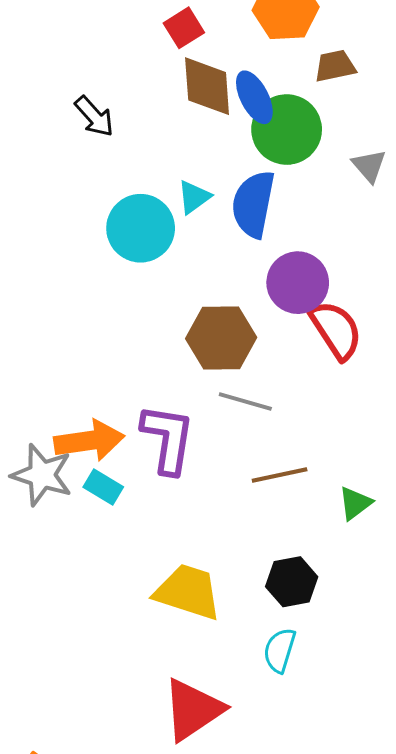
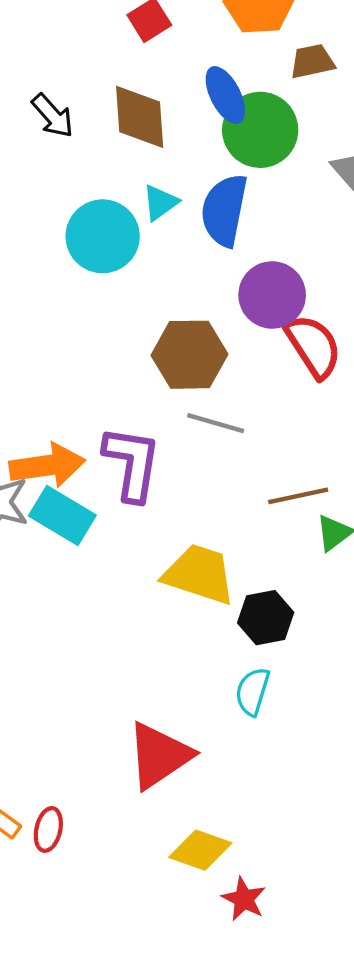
brown diamond: (207, 86) -> (140, 117), moved
brown line: (280, 475) -> (298, 496), moved
cyan rectangle: (103, 487) -> (62, 516), size x1.5
yellow trapezoid: (188, 592) -> (199, 574), moved

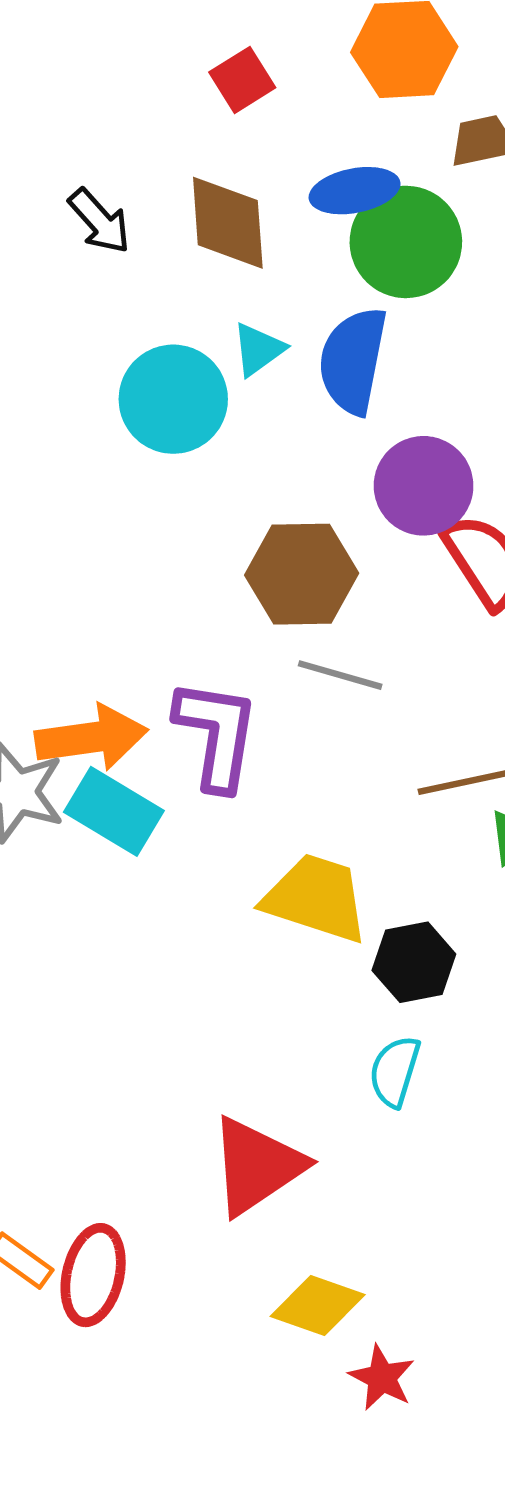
blue ellipse: (225, 95) -> (355, 191), turned -74
red ellipse: (48, 829) -> (93, 1275), size x1.5

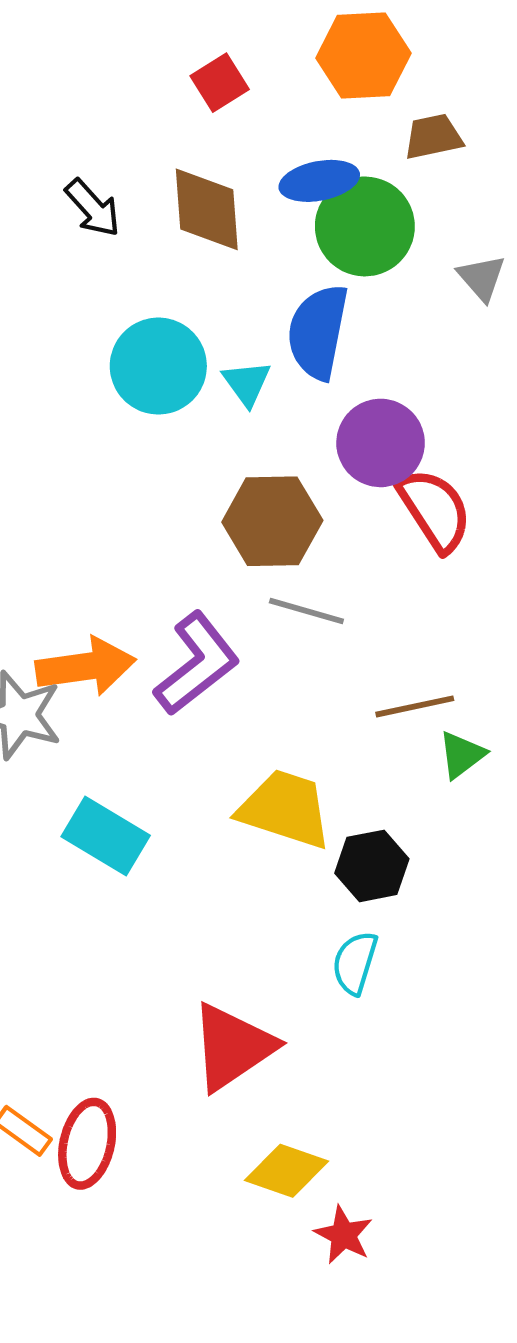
cyan triangle: (258, 349) -> (247, 383), moved, turned -30
purple L-shape: (217, 734) -> (197, 664), turned 43
cyan rectangle: (114, 811) -> (106, 836), moved

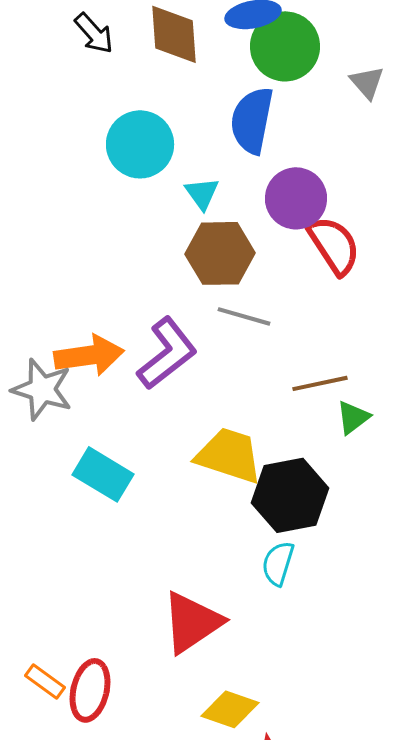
cyan triangle: (247, 383) -> (202, 193), moved
black hexagon: (372, 866) -> (290, 495), size x1.5

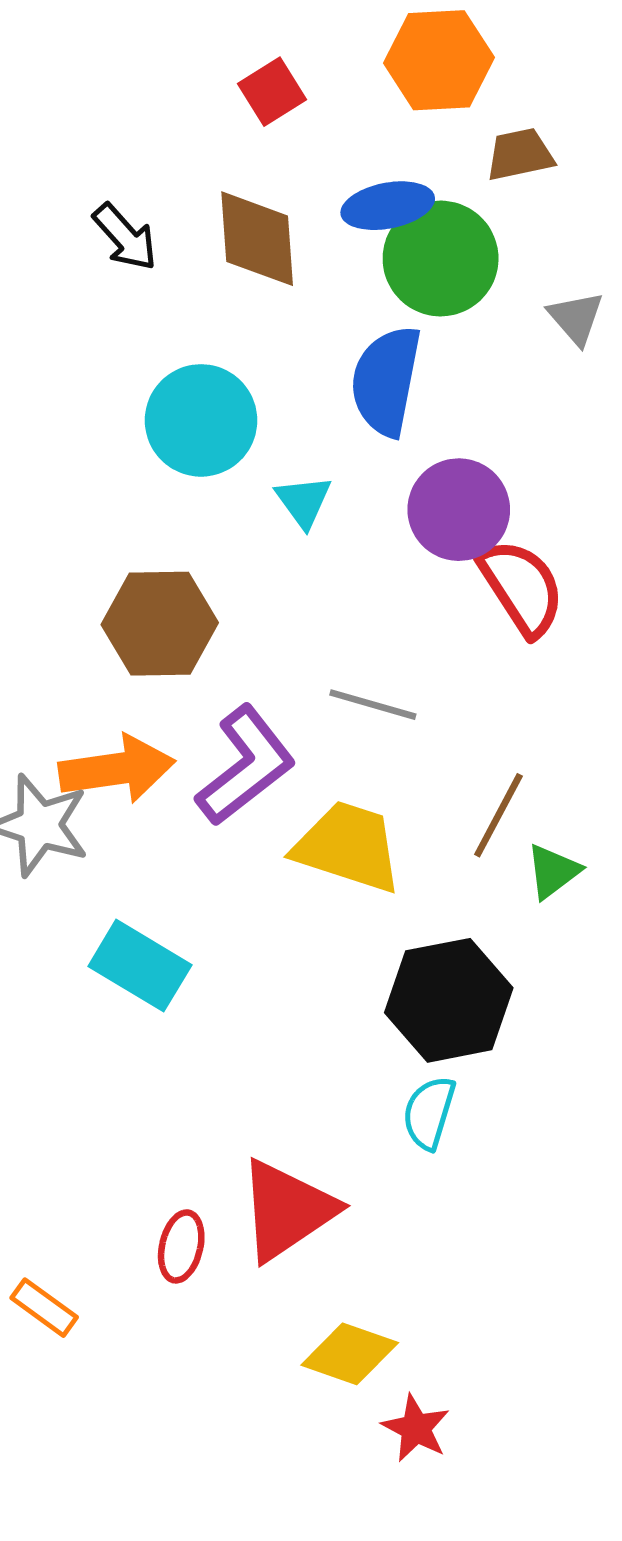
brown hexagon: (220, 253) -> (160, 624), moved
brown line: (320, 383) -> (498, 815), turned -50
yellow trapezoid: (229, 455) -> (348, 847), moved
red ellipse: (90, 690) -> (181, 1246), moved, size x0.7

